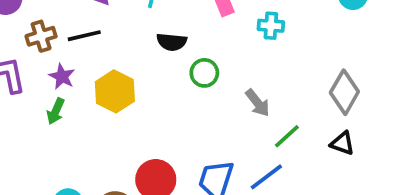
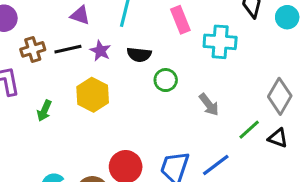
cyan cross: (271, 26) -> (220, 42), size x1.5
purple star: (62, 76) -> (100, 51), moved
green line: (287, 136) -> (249, 130), moved

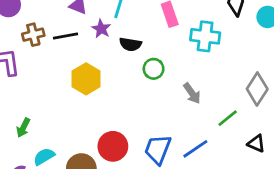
purple star: (100, 51) -> (101, 29), moved
green arrow: (44, 111) -> (23, 128), moved
black triangle: (278, 138) -> (256, 144), moved

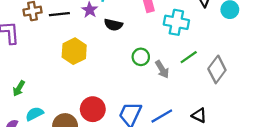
green circle: (154, 69) -> (141, 57), moved
green line: (228, 118) -> (189, 57), moved
black triangle: (256, 144) -> (199, 115), moved

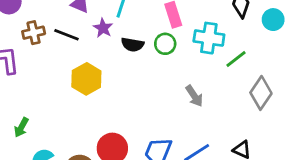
black line: (59, 14) -> (66, 35), turned 30
green circle: (141, 57) -> (165, 44), moved
green line: (189, 57) -> (236, 59), moved

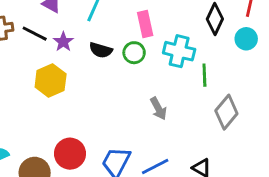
purple star: (103, 28) -> (63, 42), moved
green line: (236, 59) -> (204, 75), turned -60

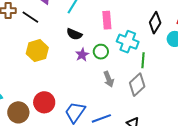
purple star: (63, 42) -> (82, 55), moved
green circle: (134, 53) -> (101, 52), moved
gray diamond: (226, 112) -> (137, 85), moved

